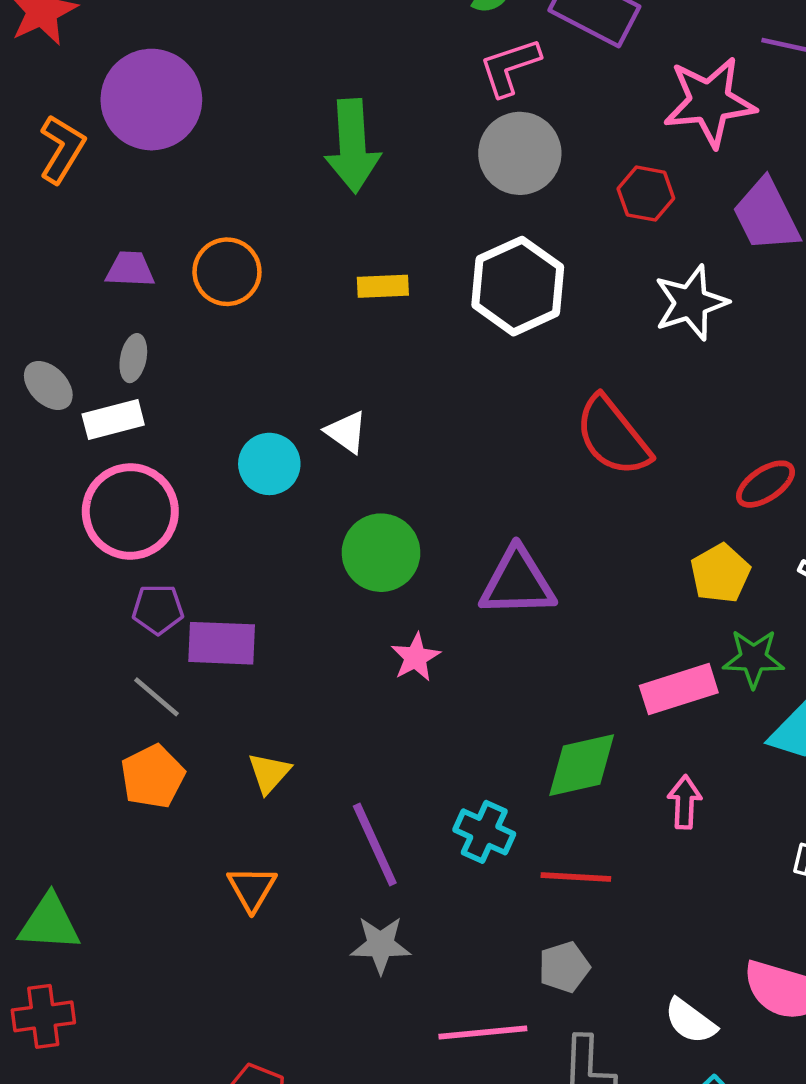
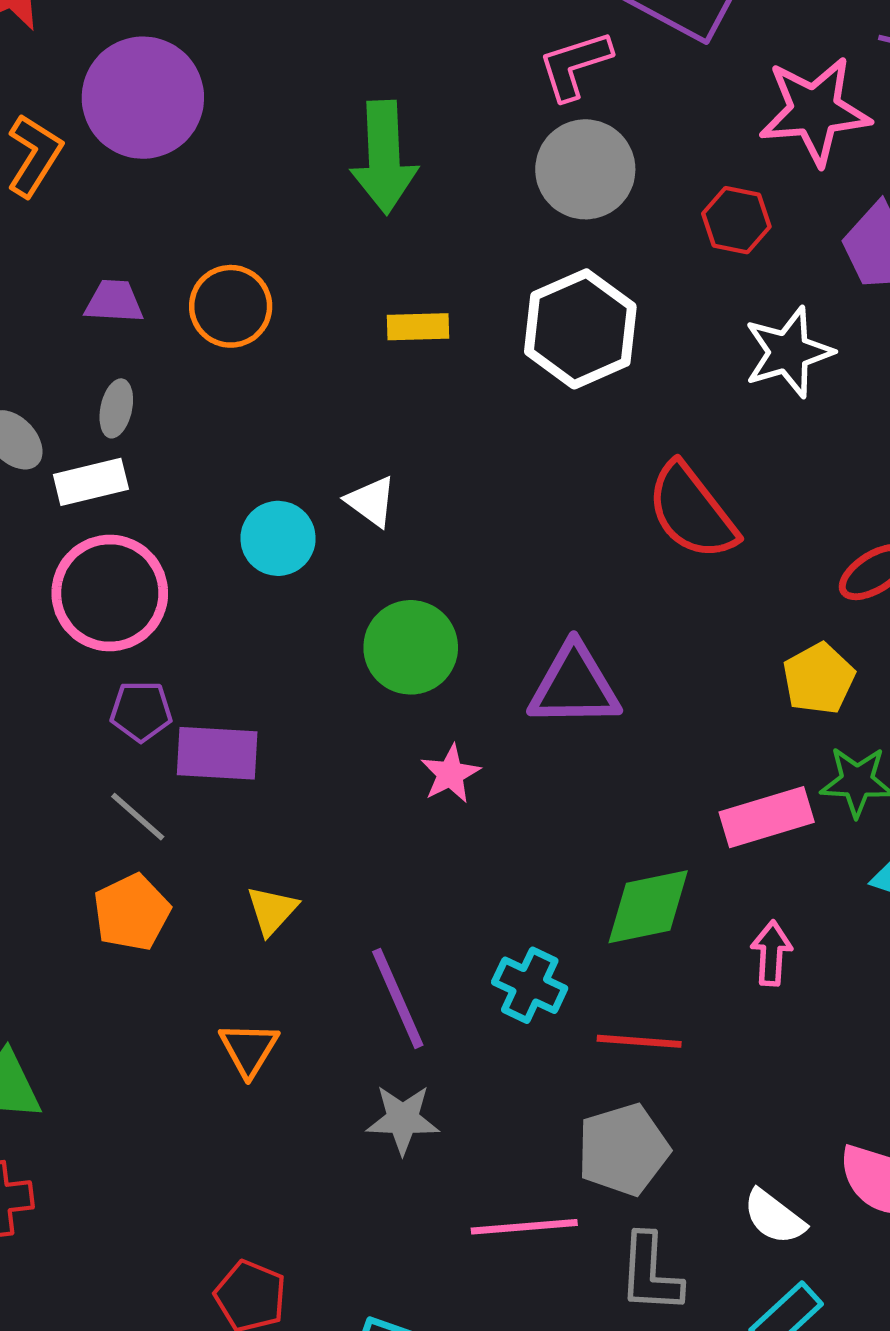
gray pentagon: (564, 967) -> (623, 1150), size x1.5

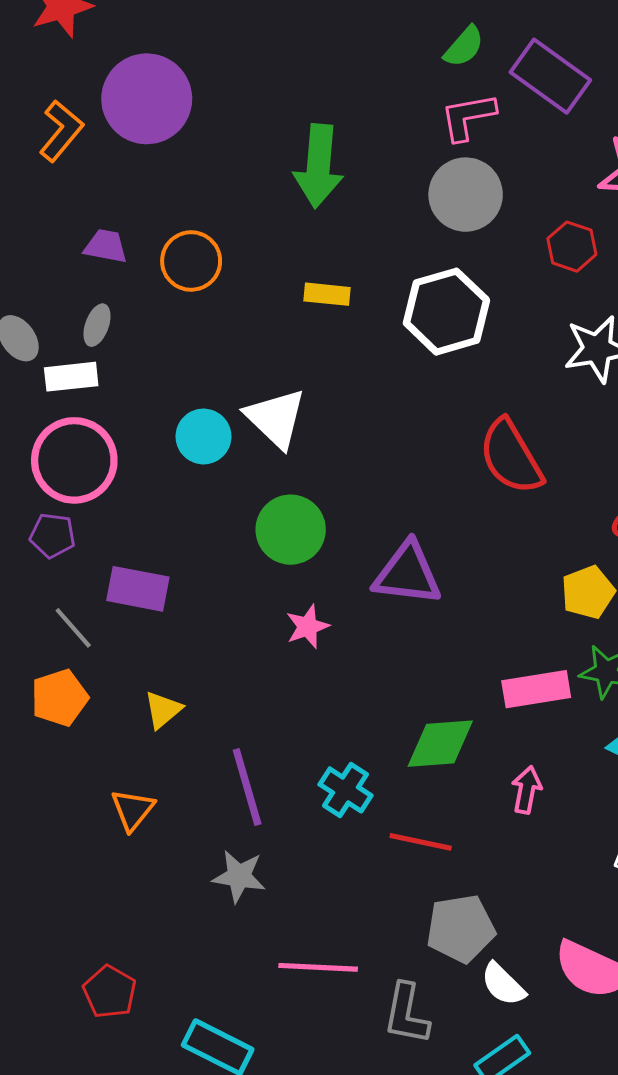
white triangle: (371, 501) -> (276, 418), size x1.6
purple pentagon: (141, 711) -> (53, 535), moved
gray pentagon: (623, 1150) -> (461, 929), moved

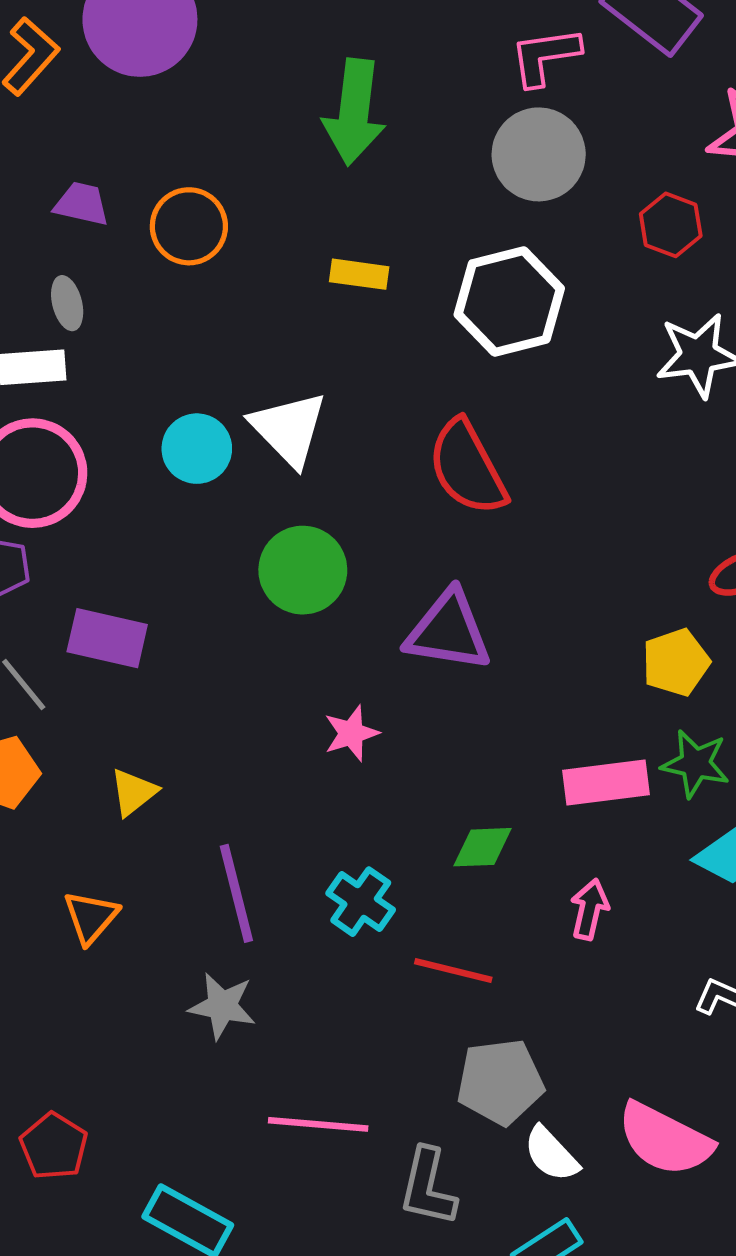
gray ellipse: (97, 325) -> (67, 303), turned -36
red semicircle: (511, 457) -> (467, 468), moved
pink star: (308, 627) -> (351, 733), moved
green diamond: (440, 744) -> (482, 847), size x0.7

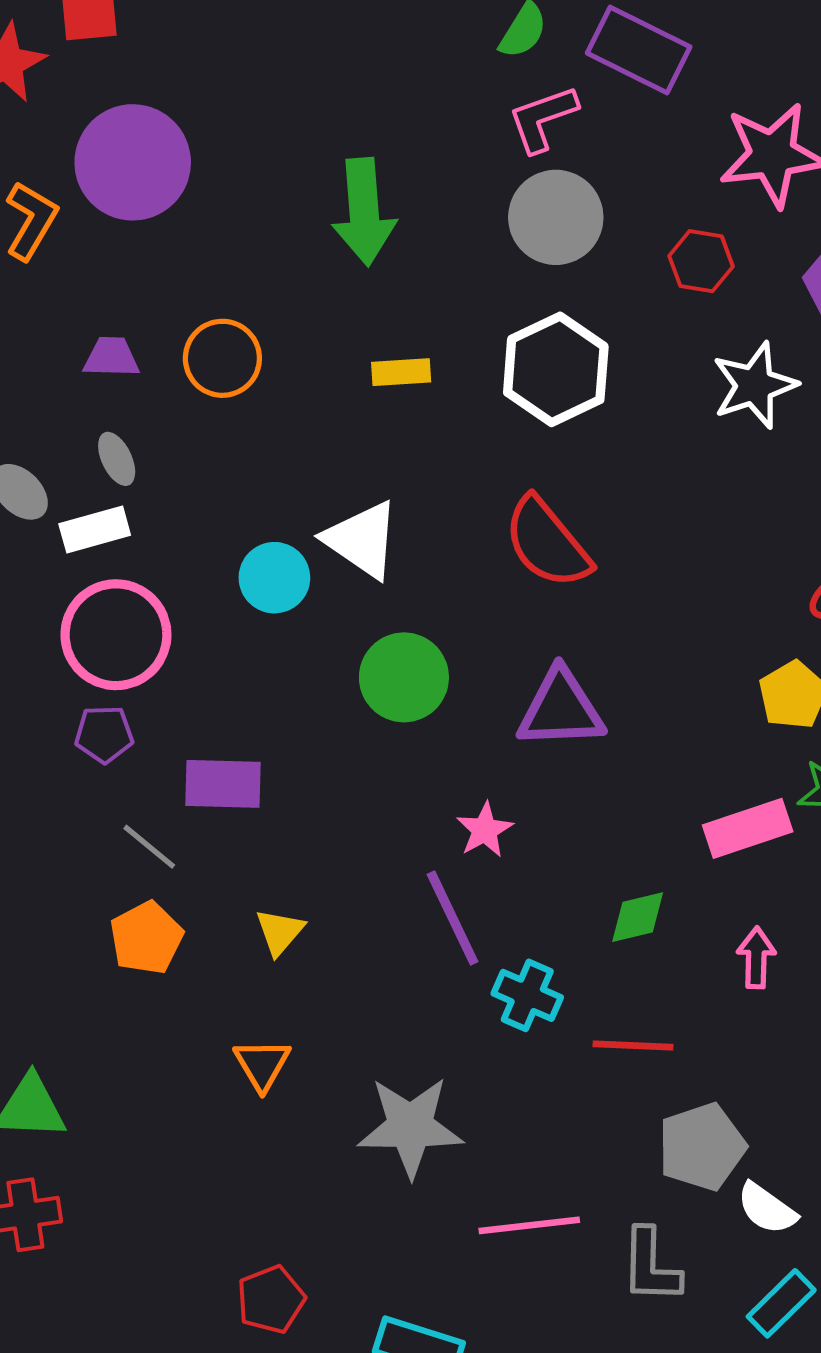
purple line: (236, 893) -> (453, 918), moved
gray star: (222, 1006) -> (410, 1127), size x1.5
red pentagon: (54, 1146) -> (271, 1300), turned 30

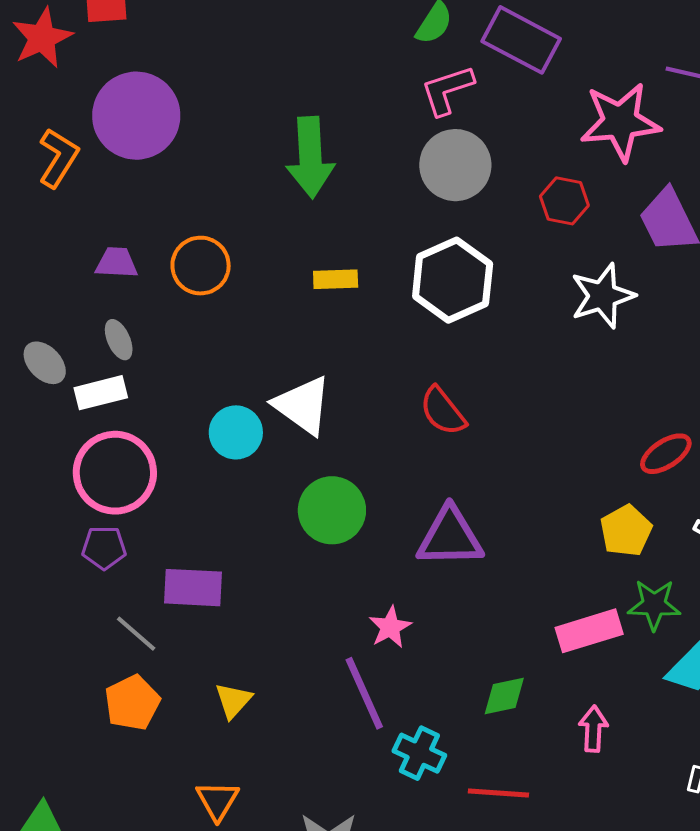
red semicircle: (547, 543) -> (443, 411), size x0.7

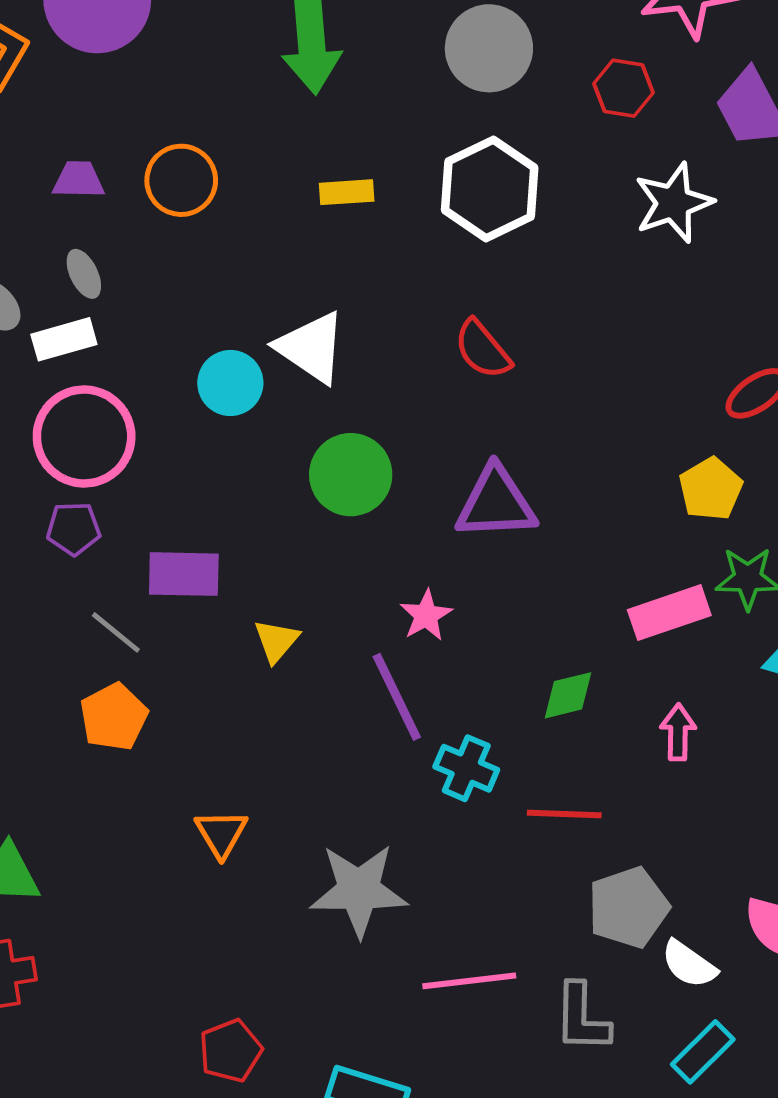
yellow triangle: (233, 700) -> (276, 641), moved

